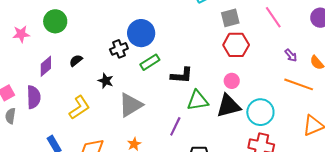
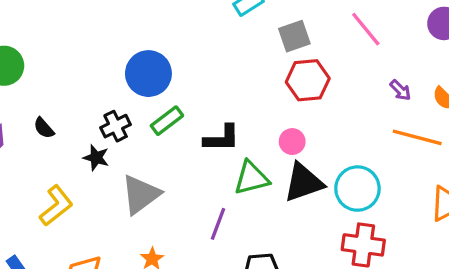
black cross: (119, 49) -> (116, 126), moved
black semicircle: (76, 61) -> (44, 128), turned -88
pink circle: (232, 81) -> (292, 142), moved

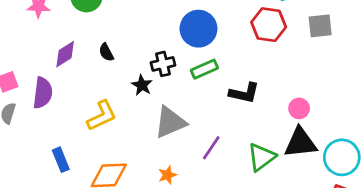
red hexagon: (308, 80) -> (269, 25), moved
green triangle: (251, 178) -> (261, 157), moved, turned -36
purple line: (218, 224) -> (211, 148), moved

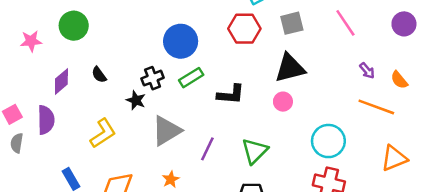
black triangle: (300, 143) -> (290, 68), moved

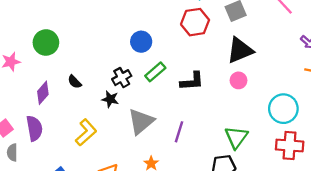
blue circle: (181, 41) -> (141, 42), size x0.7
green triangle: (255, 151) -> (236, 137), moved

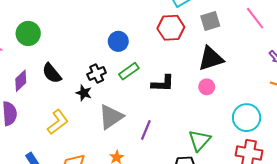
black semicircle: (75, 82) -> (52, 73), size x1.5

